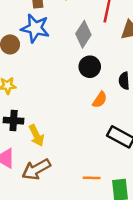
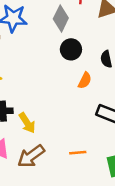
orange line: (92, 178) -> (78, 153), moved

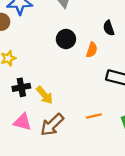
black circle: (71, 49) -> (66, 39), moved

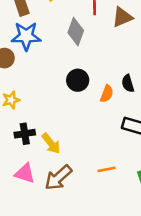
black semicircle: (109, 28) -> (128, 83), moved

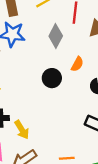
orange semicircle: (107, 94) -> (77, 64), moved

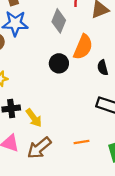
orange semicircle: (77, 64) -> (83, 47), size x1.6

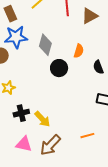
gray diamond: (59, 21) -> (45, 45), moved
orange semicircle: (83, 47) -> (79, 51), size x0.6

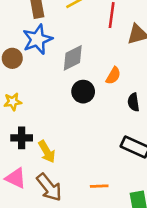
blue star: (16, 37) -> (37, 39), turned -30
gray diamond: (45, 45) -> (73, 58), turned 35
brown arrow: (50, 145) -> (49, 187), turned -95

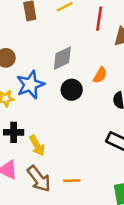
blue star: (37, 39) -> (30, 85), moved
orange line: (99, 186) -> (72, 181), moved

